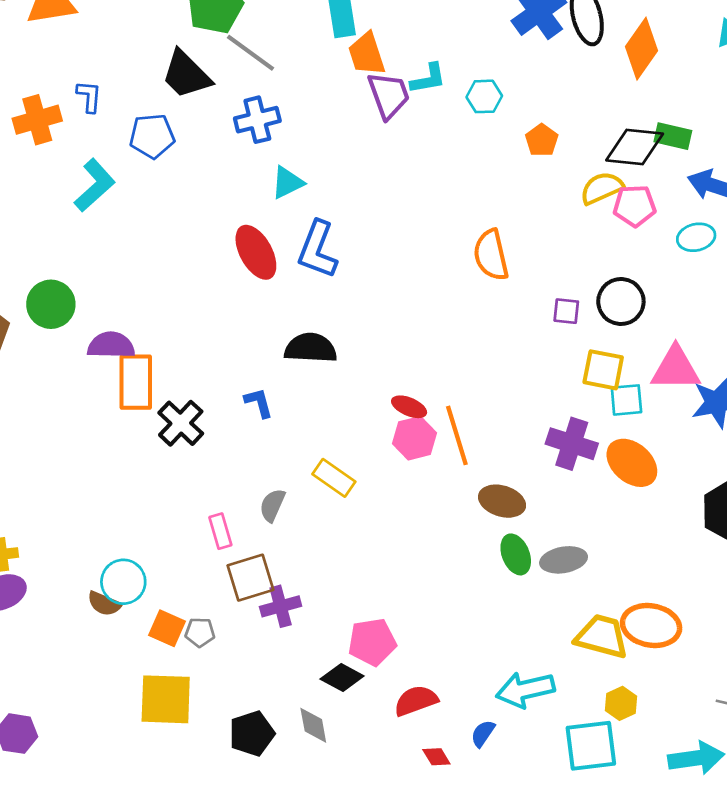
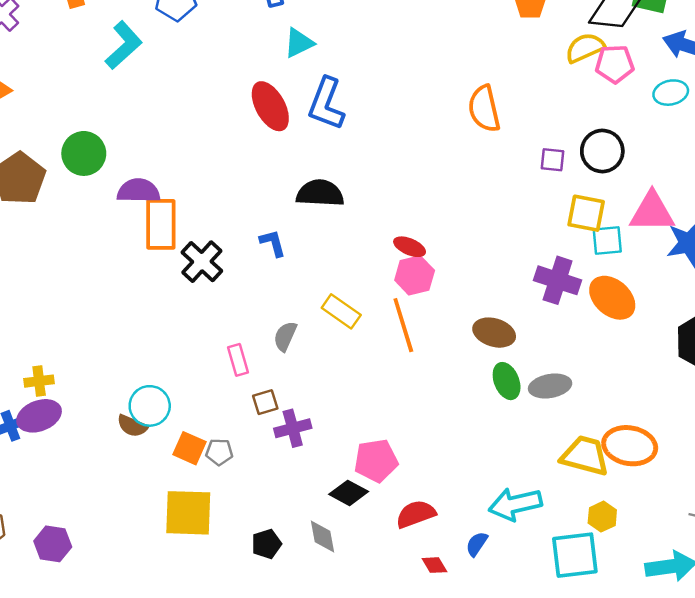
orange line: (457, 435) -> (403, 325), moved
brown square: (250, 578) -> (265, 402), size x0.6
black pentagon: (252, 734) -> (267, 544), size x0.7

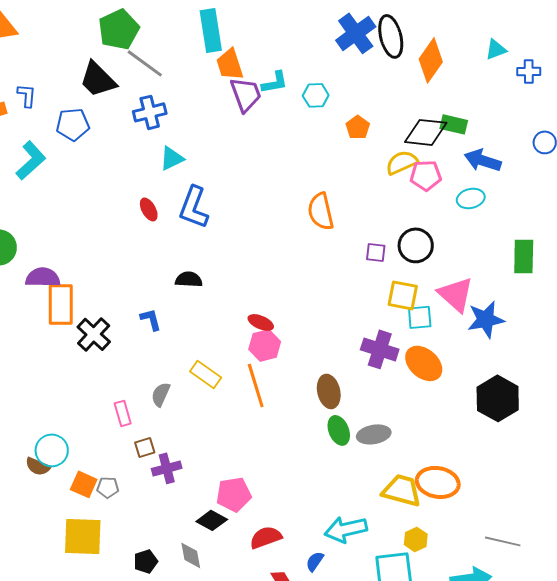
red ellipse: (270, 106) -> (149, 209), size x0.6
black semicircle: (320, 193) -> (189, 279), size x0.7
pink triangle: (652, 212) -> (456, 294), turned 42
brown ellipse: (494, 333) -> (329, 391), turned 60

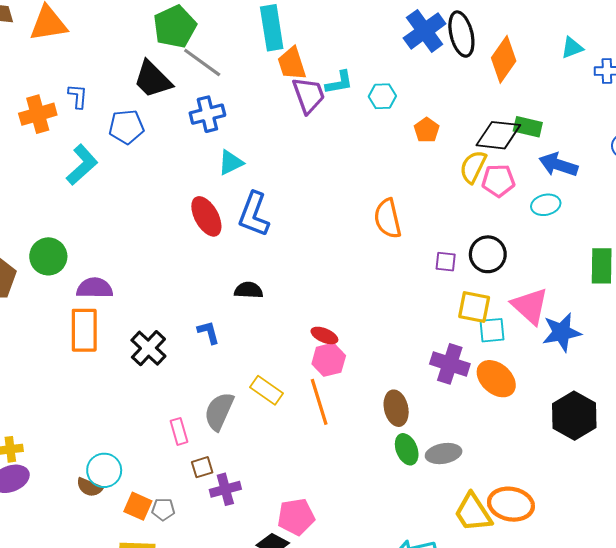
yellow semicircle: (402, 162) -> (473, 167), turned -40
red ellipse: (149, 209) -> (206, 216), size x1.6
orange rectangle: (61, 304) -> (84, 330), moved
gray semicircle: (161, 394) -> (219, 411), size x1.5
yellow trapezoid: (402, 490) -> (473, 513), turned -138

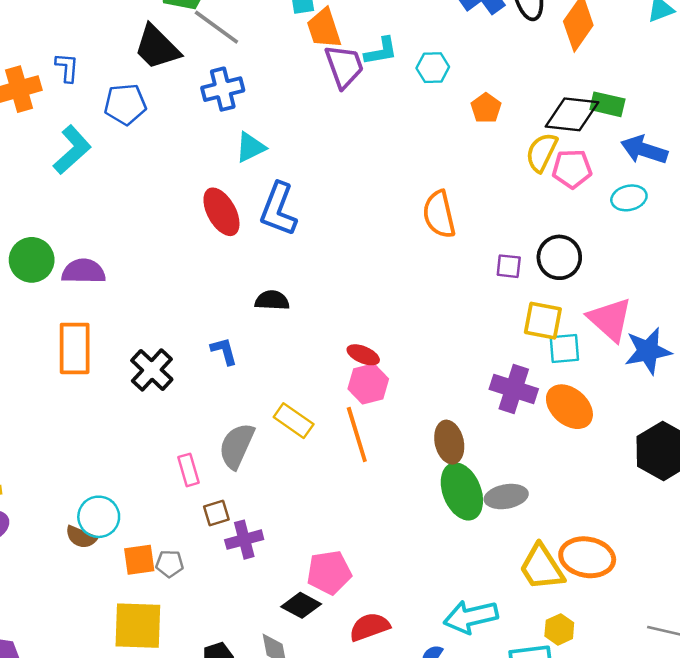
purple semicircle: (95, 288) -> (84, 271), moved
green ellipse: (407, 449) -> (462, 491), size x1.5
orange square: (138, 506) -> (139, 560), turned -32

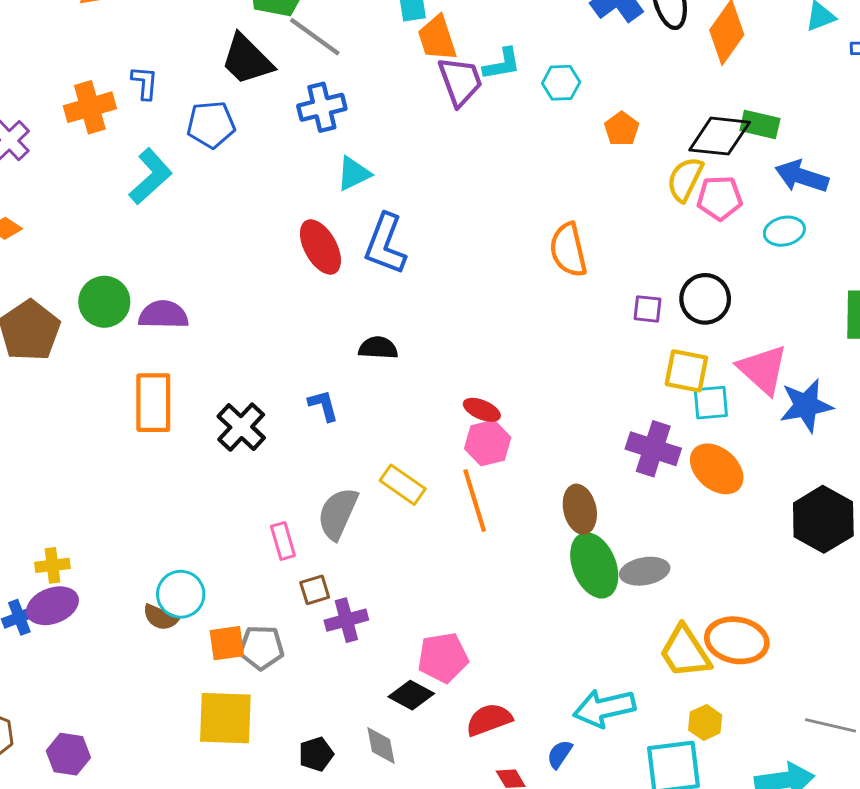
gray pentagon: (170, 564) -> (261, 648), size x1.4

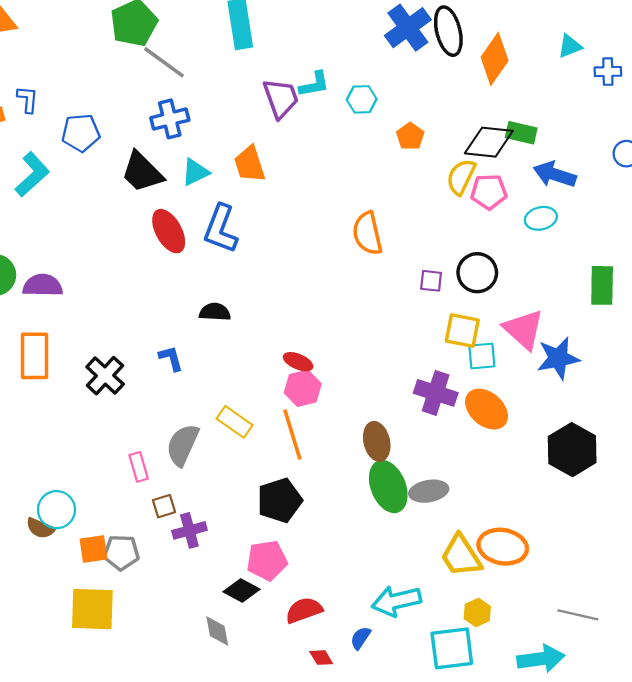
orange trapezoid: (437, 38) -> (250, 164), moved
black trapezoid: (247, 60) -> (142, 172), moved
black pentagon: (316, 754) -> (280, 500), moved, size x1.6

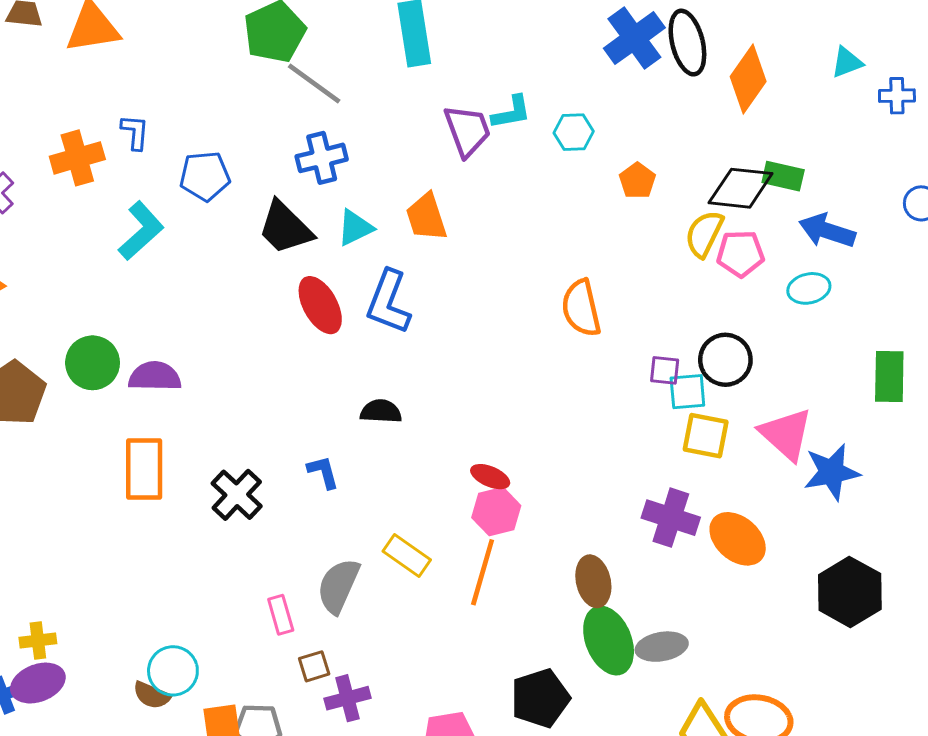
cyan square: (482, 356) -> (687, 392), moved
orange line: (292, 435) -> (483, 572), turned 33
black pentagon: (280, 500) -> (540, 698), moved

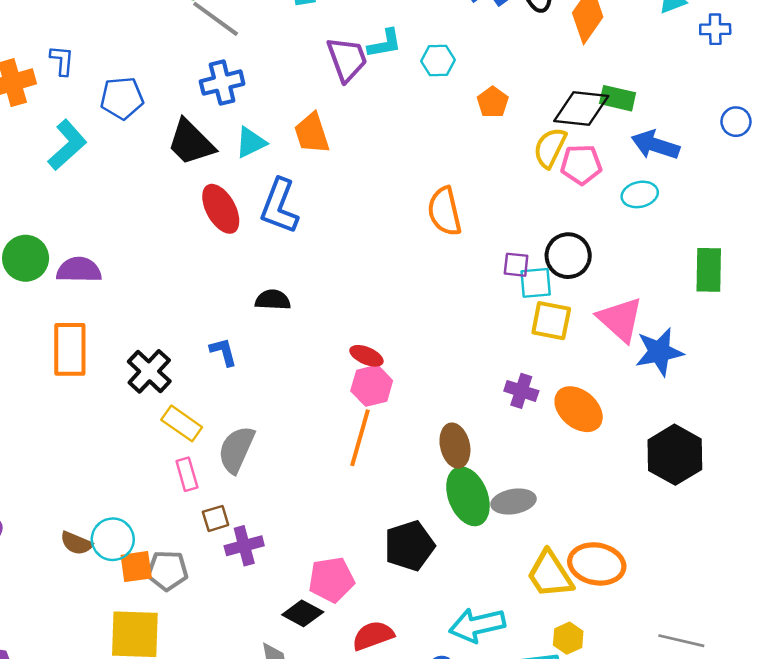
purple cross: (671, 518) -> (521, 391), size x0.7
yellow rectangle: (407, 556) -> (182, 423), moved
cyan circle: (173, 671) -> (113, 539), moved

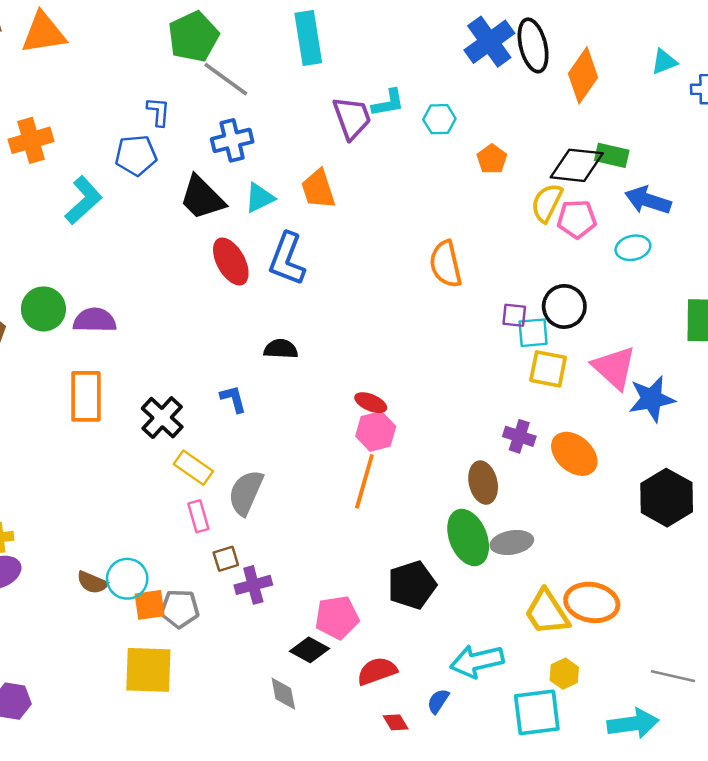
blue L-shape: (62, 60) -> (158, 112), moved
brown ellipse: (455, 446) -> (483, 483), moved

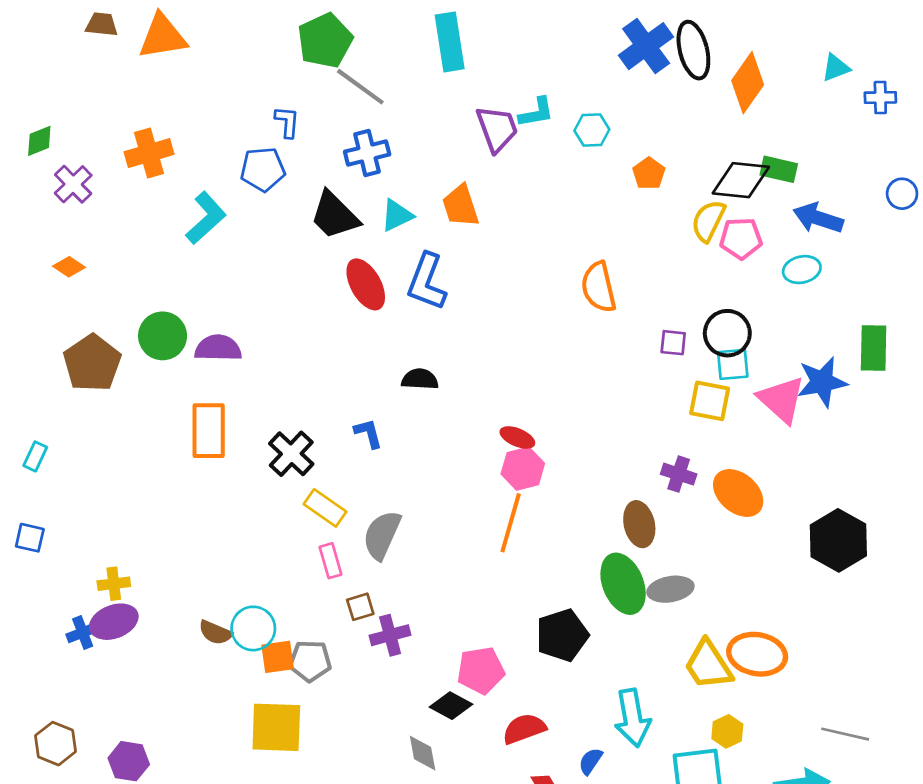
cyan square: (533, 333) -> (733, 364), moved
blue star: (652, 399) -> (822, 382), moved
cyan arrow: (477, 661) -> (633, 718), turned -87

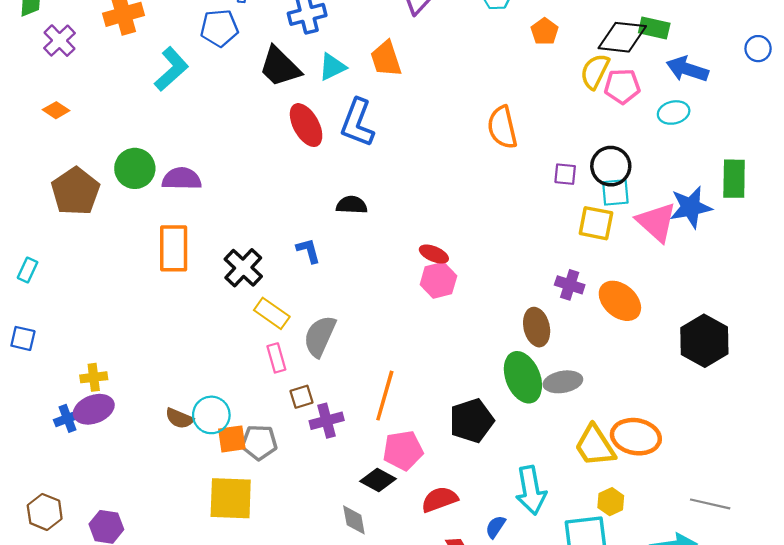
orange line: (511, 523) -> (385, 396), moved

